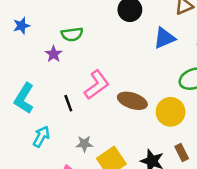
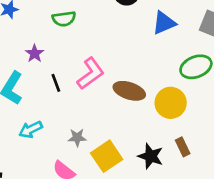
purple star: (54, 54) -> (35, 53), moved
black line: (68, 103) -> (56, 83), moved
cyan arrow: (41, 136) -> (31, 130), turned -145

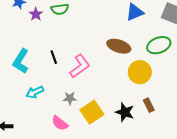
purple star: (35, 53) -> (36, 14), moved
pink L-shape: (91, 73) -> (80, 66), moved
brown ellipse: (129, 91) -> (119, 46), moved

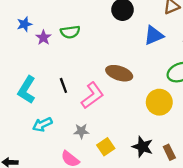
brown ellipse: (119, 46) -> (119, 73), moved
brown rectangle: (149, 105) -> (169, 152), moved
yellow square: (92, 112) -> (106, 147), size x0.7

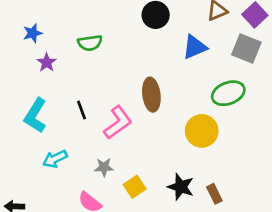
purple star: (43, 38) -> (47, 62), moved
brown ellipse: (119, 73) -> (151, 95), turned 65

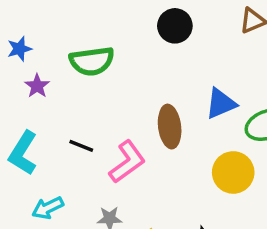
green semicircle: (90, 43) -> (92, 61), size x1.4
blue triangle: (195, 47) -> (221, 104), moved
black line: (82, 110) -> (81, 146), turned -48

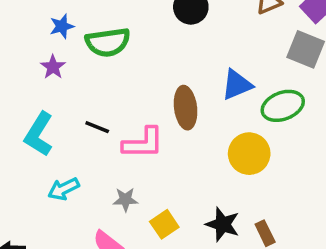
blue star: (19, 49) -> (62, 26), moved
pink L-shape: (127, 162) -> (143, 143), turned 36

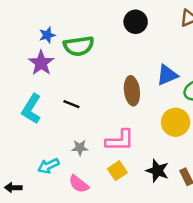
purple star: (53, 67) -> (41, 63), size x1.5
pink L-shape: (143, 143) -> (120, 140), moved
cyan arrow: (64, 189) -> (48, 166), moved
gray star: (125, 200) -> (80, 148), moved

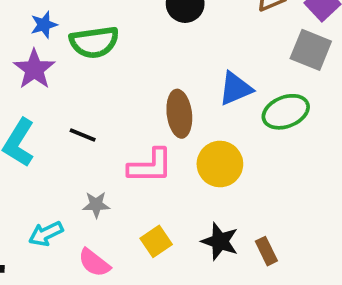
yellow circle: (176, 122) -> (220, 164), moved
pink L-shape: (120, 140) -> (150, 166), moved

